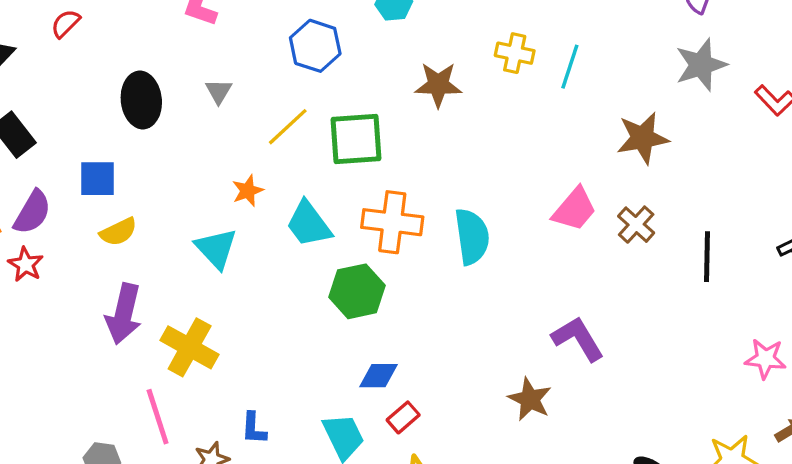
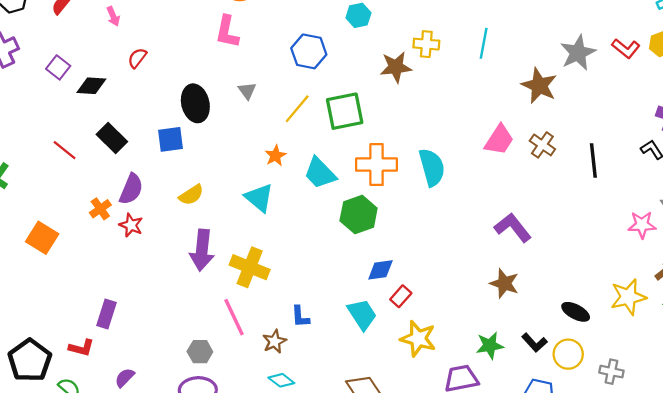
yellow cross: (515, 53) -> (426, 44), moved
gray star: (701, 65) -> (578, 53), moved
brown star: (643, 138) -> (539, 86), turned -30
blue square: (97, 179) -> (170, 139), moved
brown star: (530, 399) -> (504, 283), moved

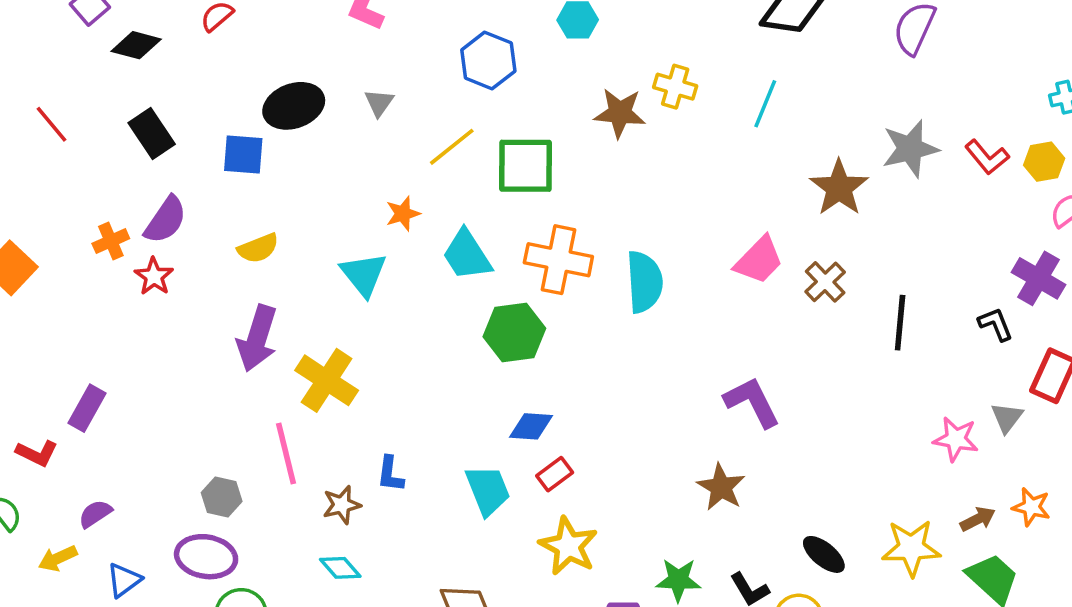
black ellipse: (195, 103) -> (294, 106), turned 72
red line: (65, 150) -> (52, 124), moved

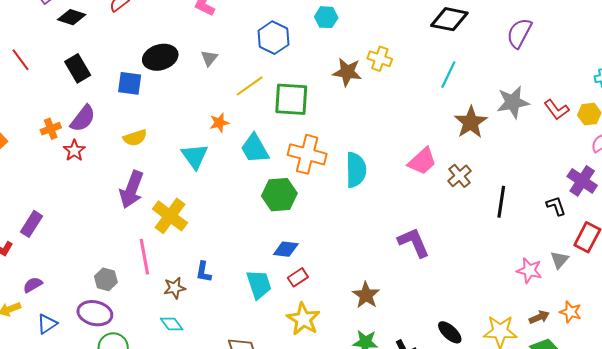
cyan line: (765, 104) -> (448, 75), moved
brown star: (721, 487) -> (366, 295), moved

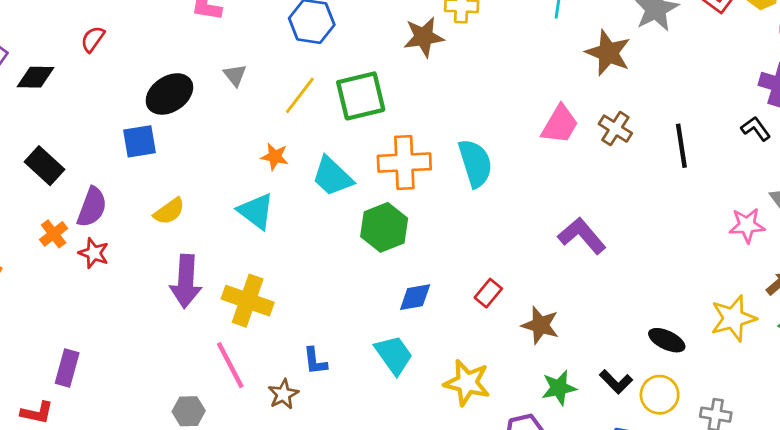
black rectangle: (78, 68) -> (44, 166), moved
orange star: (219, 123) -> (275, 157), turned -30
red rectangle: (298, 277) -> (488, 293), moved

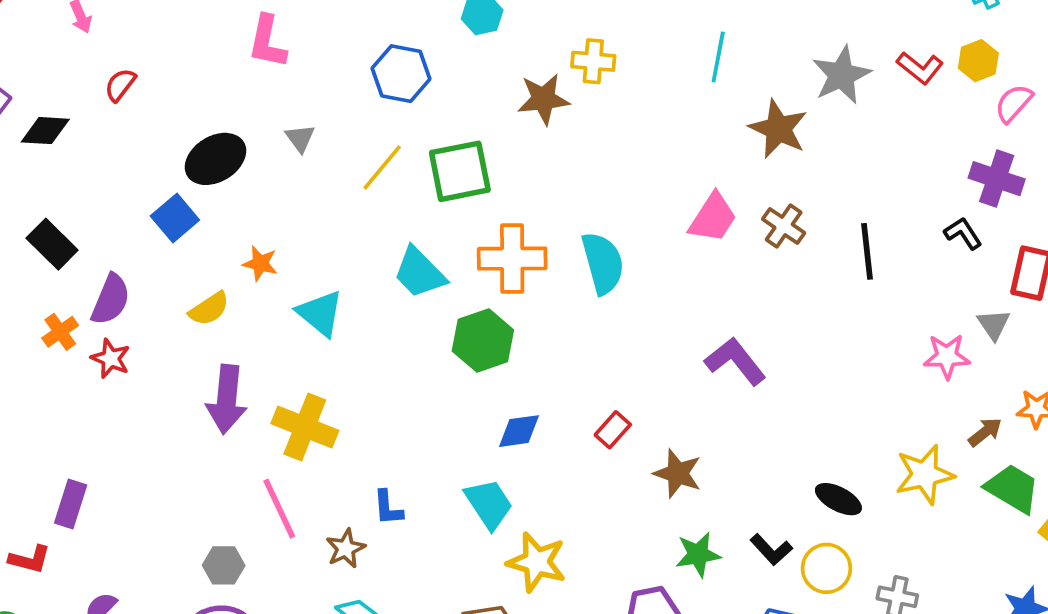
blue square: (140, 141) -> (175, 218), turned -33
orange star: (275, 157) -> (260, 263), moved
yellow star: (467, 383) -> (537, 562), moved

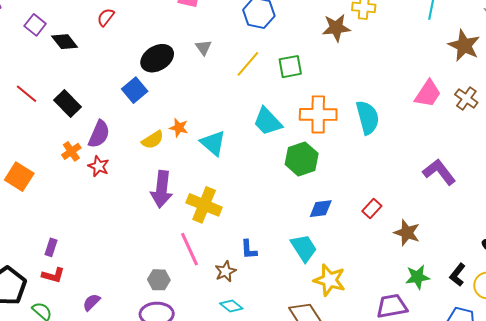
black diamond: (45, 131) -> (65, 42), turned 48
green square: (460, 171) -> (290, 67), size x0.7
orange star: (260, 263) -> (179, 128), moved
purple rectangle: (71, 504) -> (51, 247), moved, size x0.7
black L-shape: (771, 550) -> (457, 275), turned 80

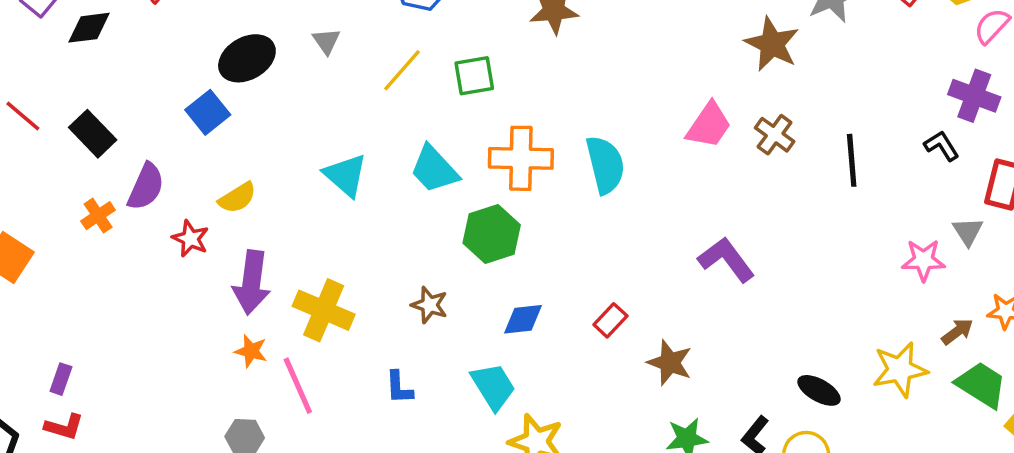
black diamond: (65, 42) -> (89, 28), turned -60
orange star: (179, 128) -> (251, 351), moved
cyan triangle: (213, 143) -> (346, 175), moved
red star: (99, 166) -> (190, 239), moved
brown star: (225, 271) -> (430, 305), moved, turned -30

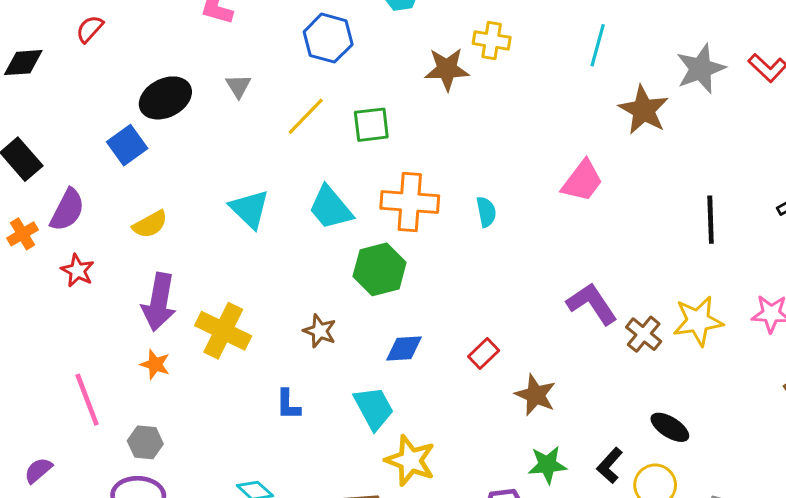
brown cross: (775, 135) -> (644, 334), moved
cyan semicircle: (605, 165) -> (486, 212), size x0.6
red star: (190, 239) -> (77, 270), moved
yellow star: (900, 370) -> (698, 321), moved
pink line: (298, 386) -> (87, 400), moved

